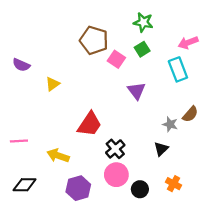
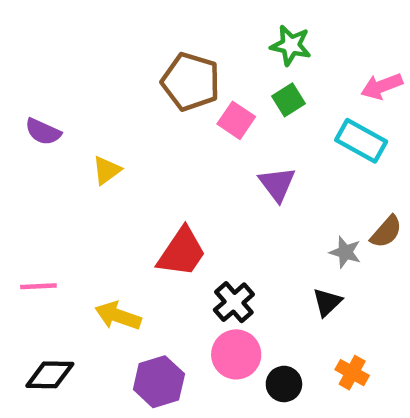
cyan rectangle: (178, 69) -> (361, 141), turned -40

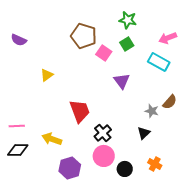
purple semicircle: (43, 132) -> (19, 40), moved
red trapezoid: (182, 252) -> (80, 111), turned -55
black diamond: (50, 375) -> (18, 150), moved

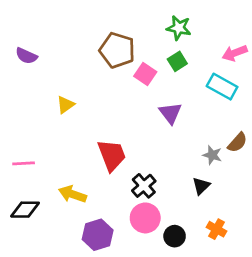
pink line: (17, 126) -> (24, 163), moved

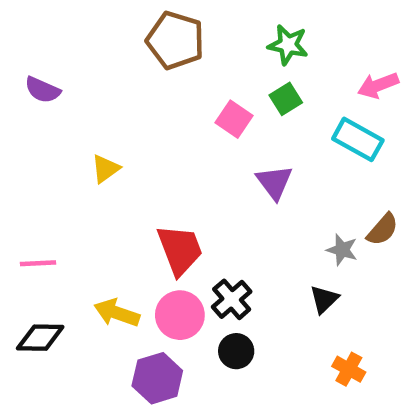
brown pentagon: (117, 50) -> (175, 40), moved
pink circle: (145, 218) -> (180, 315), moved
black circle: (175, 236) -> (236, 351), moved

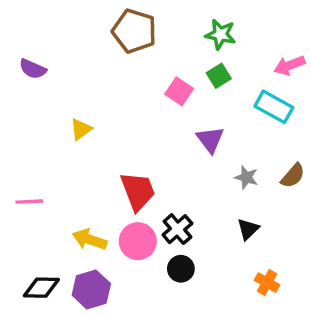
gray star: (342, 250) -> (246, 177), moved
black diamond: (40, 338) -> (41, 288), moved
purple hexagon: (157, 378) -> (91, 289), moved

